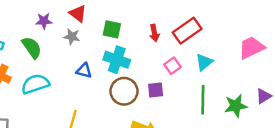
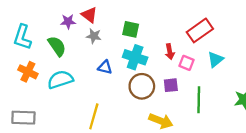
red triangle: (78, 14) -> (89, 15), moved
red arrow: (154, 33) -> (170, 52), moved
pink square: (173, 66) -> (186, 63), turned -32
green line: (203, 100) -> (199, 100), moved

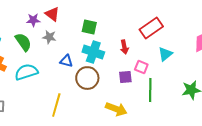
gray star: (94, 36) -> (49, 37), moved
pink square: (186, 63) -> (141, 67), moved
brown circle: (142, 86) -> (87, 78), moved

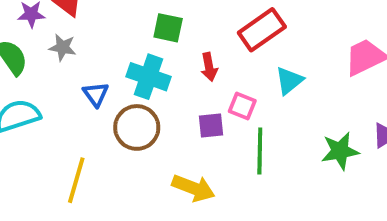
green square: (89, 27) -> (168, 28), moved
blue triangle: (66, 61) -> (96, 94), turned 40

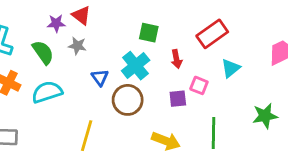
cyan cross: (148, 77) -> (136, 66), turned 32
green line: (260, 151) -> (214, 133), moved

